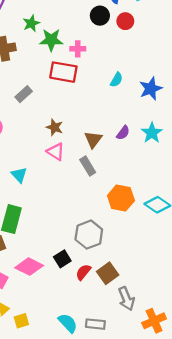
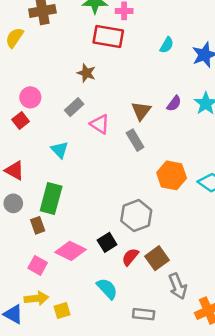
gray rectangle: (24, 94) -> (74, 107), moved
brown star: (55, 127) -> (86, 73), moved
cyan semicircle: (68, 323) -> (107, 289), moved

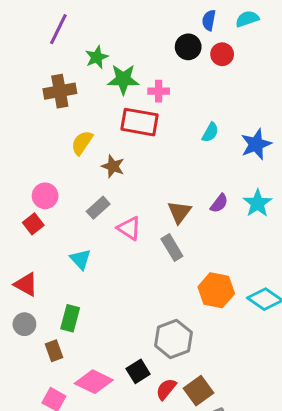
yellow semicircle: (14, 38) -> (82, 143), moved
green rectangle: (51, 198) -> (70, 318), size x0.7

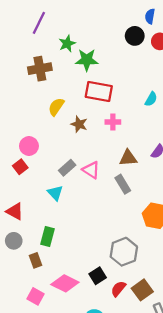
pink cross: (159, 91) -> (113, 122), moved
gray rectangle: (98, 208) -> (67, 168), moved
brown triangle: (179, 212) -> (128, 158), turned 48

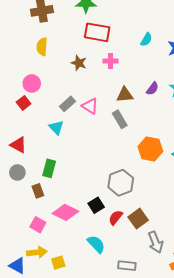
yellow semicircle: (56, 107) -> (42, 47), moved, turned -30

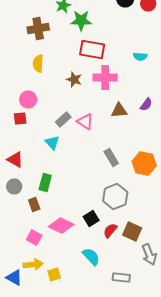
cyan semicircle: (146, 39) -> (140, 56), turned 64
pink cross: (111, 61) -> (105, 78), size x1.6
red square: (24, 103) -> (20, 118), turned 32
gray rectangle: (120, 119) -> (111, 158), moved
brown square: (138, 219) -> (132, 232), turned -30

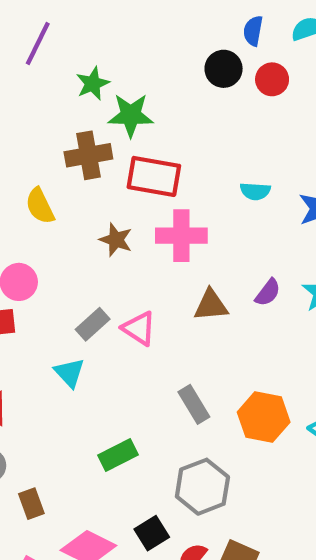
brown cross: (38, 28) -> (88, 155), moved
yellow semicircle: (38, 64) -> (40, 206), turned -30
green rectangle: (45, 182) -> (118, 455), moved, turned 48

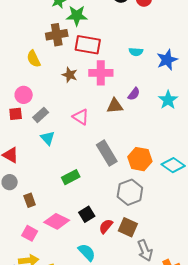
purple semicircle: (268, 293) -> (134, 94), moved
gray rectangle: (93, 324) -> (41, 115), moved
gray rectangle: (194, 404) -> (107, 153), size x1.4
gray hexagon: (202, 487) -> (130, 192), moved

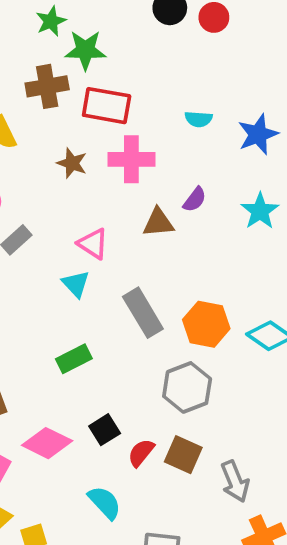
cyan triangle: (48, 138) -> (76, 284), moved
gray arrow: (145, 250) -> (235, 481), moved

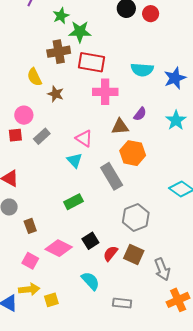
cyan semicircle: (199, 119) -> (142, 70), size x1.5
brown star: (72, 163) -> (56, 94), moved
orange hexagon: (206, 324) -> (133, 153), moved

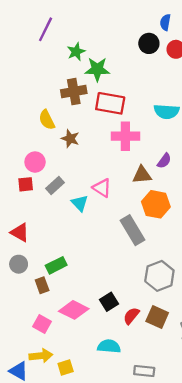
cyan triangle: (75, 160) -> (80, 203), moved
green rectangle: (73, 202) -> (56, 265), moved
cyan semicircle: (90, 281) -> (109, 346), turned -42

